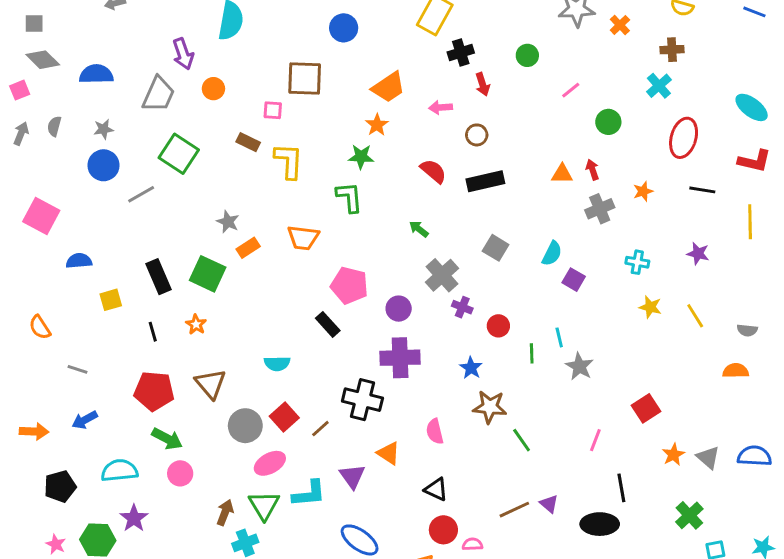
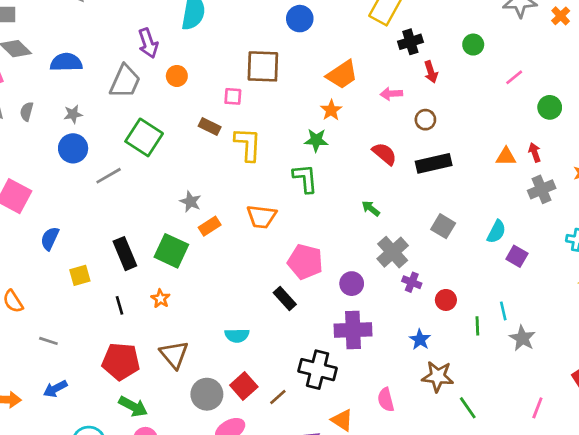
blue semicircle: (79, 261) -> (50, 238), turned -60

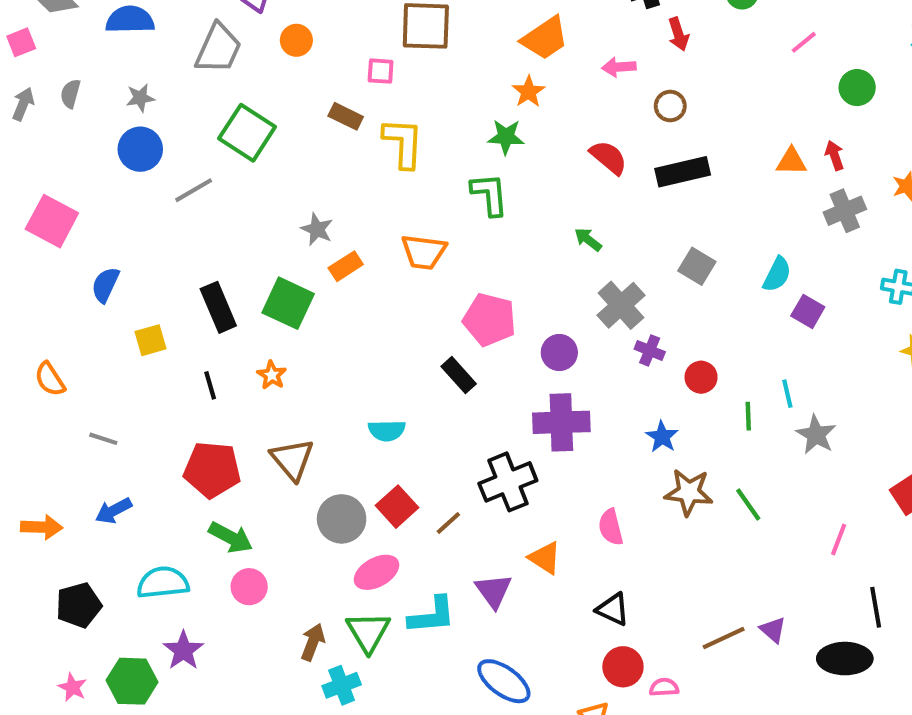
black cross: (318, 370) -> (508, 482), turned -36
green line: (468, 408) -> (748, 505), moved

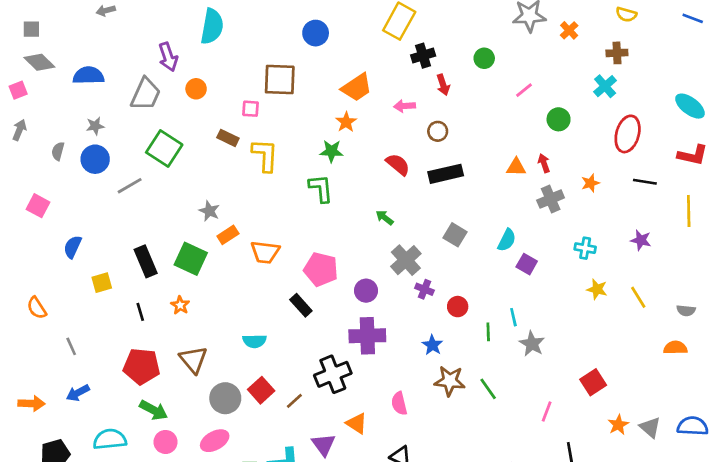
gray semicircle: (70, 94) -> (58, 151), moved
pink square: (52, 221) -> (38, 206), size x0.7
orange trapezoid: (424, 252) -> (265, 252), moved
gray line: (103, 439) -> (71, 346), turned 48
pink ellipse: (376, 572) -> (215, 441), moved

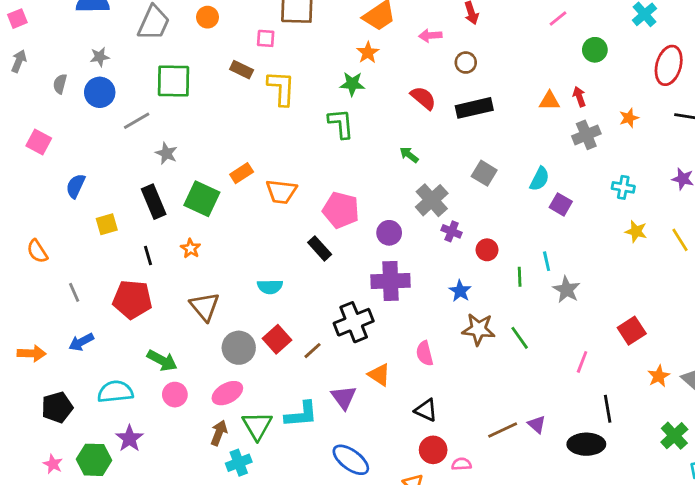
green square: (164, 149) -> (173, 81), turned -32
gray star: (209, 211) -> (166, 153), moved
red pentagon: (142, 366) -> (132, 299), moved

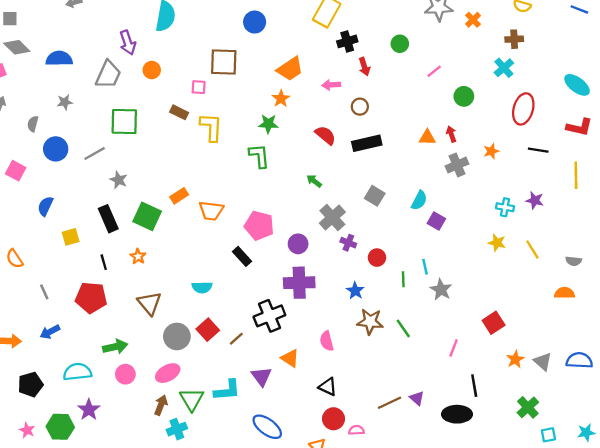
blue circle: (100, 92) -> (56, 149), moved
cyan cross: (623, 187) -> (505, 207), moved
green arrow: (162, 360) -> (115, 347), turned -40

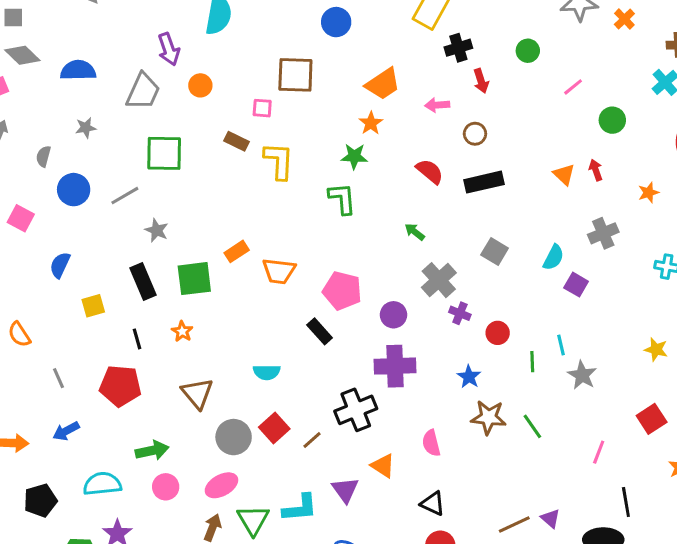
orange triangle: (427, 138) -> (564, 174), turned 42
gray cross: (457, 165) -> (603, 233), moved
green square: (147, 216) -> (194, 279), turned -32
yellow star: (497, 243) -> (656, 350), moved

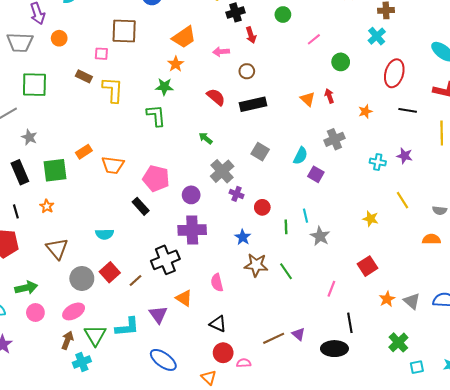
gray trapezoid: (143, 91) -> (20, 42), turned 68

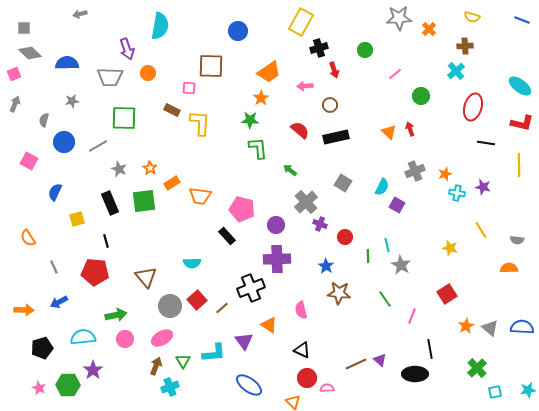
orange star: (365, 111) -> (445, 174), moved
green L-shape: (156, 116) -> (258, 148), moved
orange star: (47, 206) -> (150, 168), moved
green line: (286, 271) -> (385, 299), moved
green triangle: (95, 335) -> (183, 361), size x0.7

